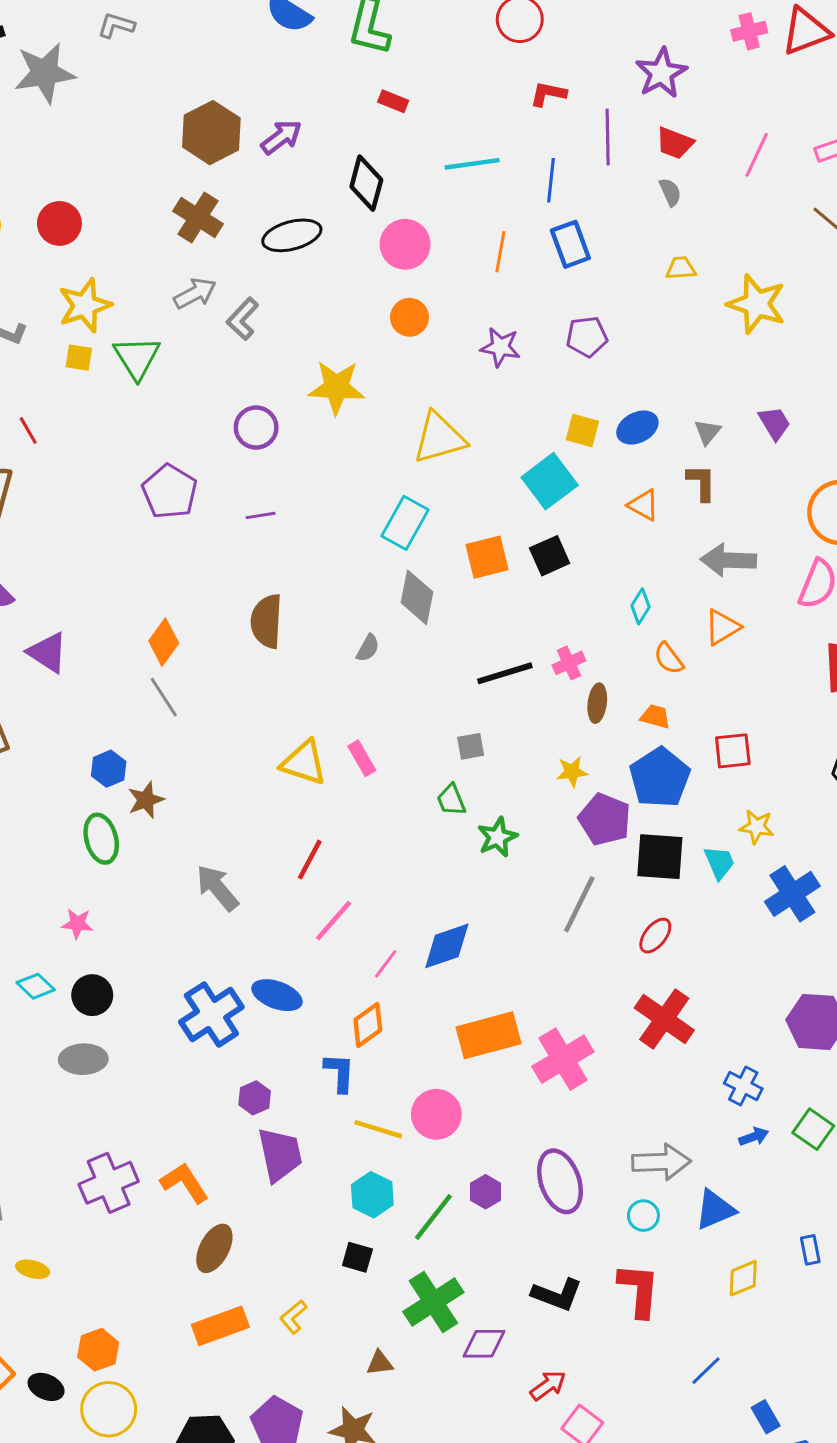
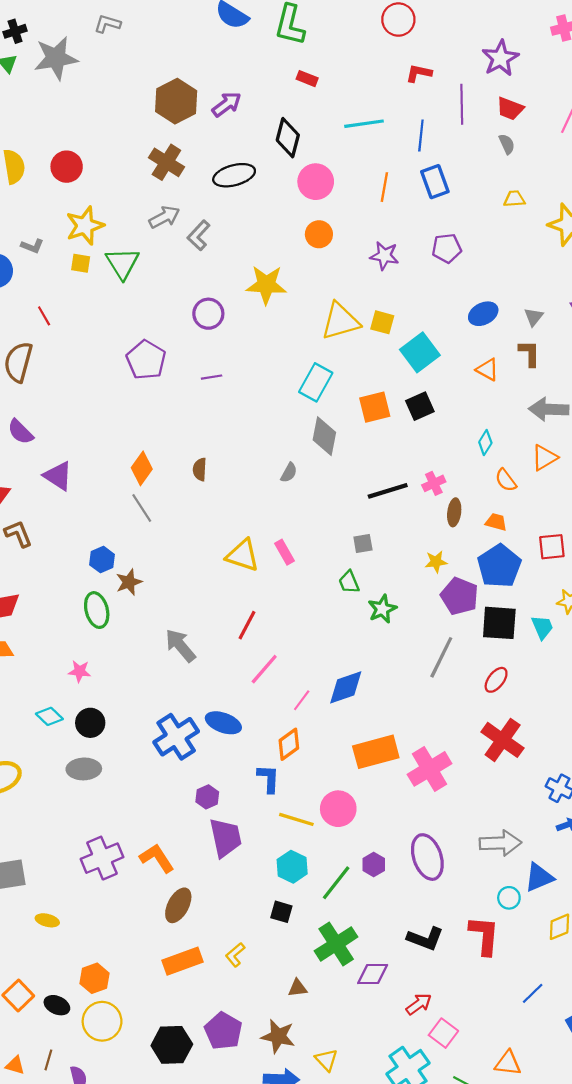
yellow square: (582, 431) -> (382, 322), moved
brown semicircle: (267, 621) -> (200, 469), moved, size x0.6
cyan circle: (643, 1216) -> (509, 898), moved

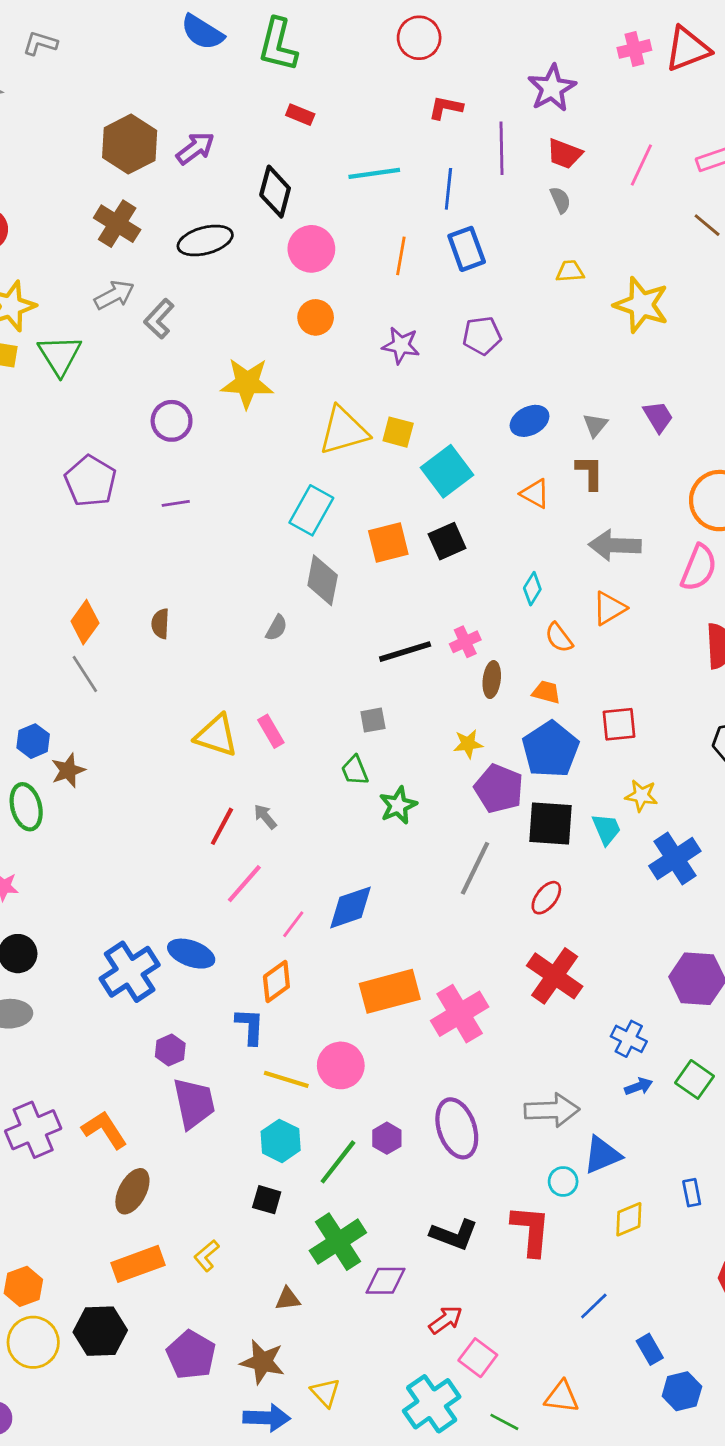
gray arrow: (180, 645) -> (265, 817), moved, size x0.6
black hexagon: (172, 1045) -> (100, 1331), moved

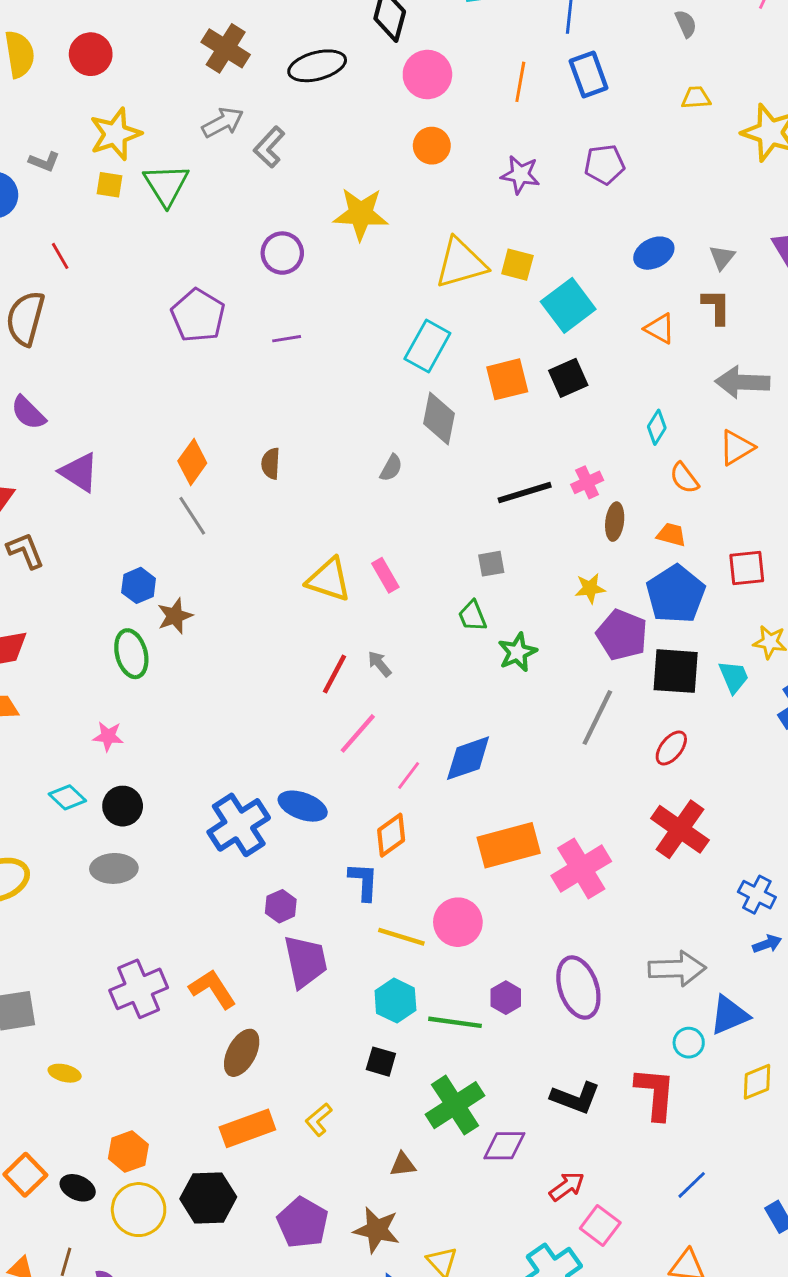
green line: (338, 1162) -> (455, 1022), turned 60
blue line: (594, 1306) -> (692, 1185), moved

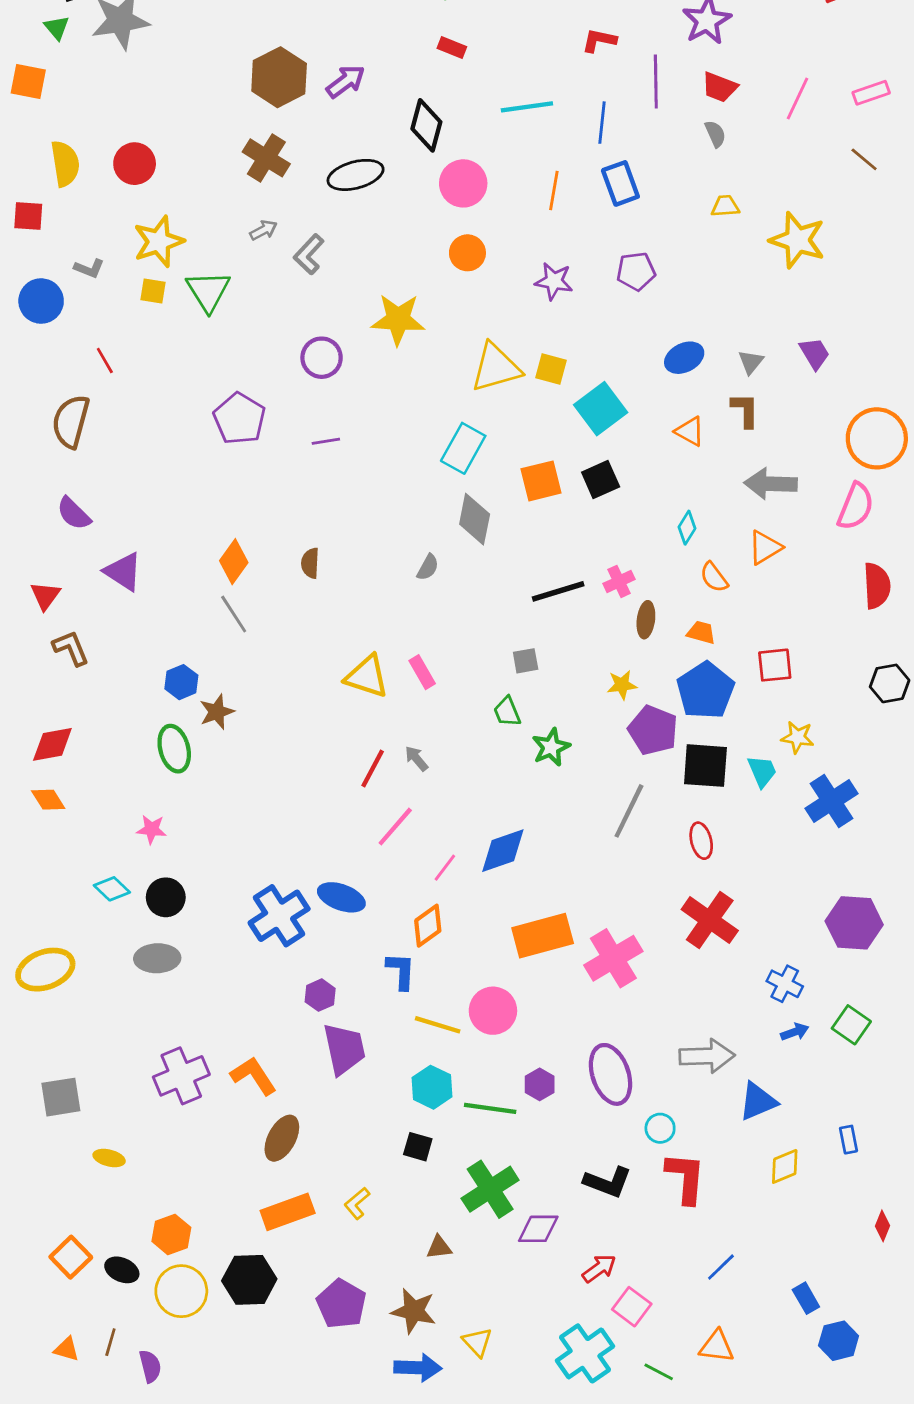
gray arrow: (223, 122) -> (263, 230), size x0.7
red ellipse: (671, 748) -> (701, 841), turned -52
cyan circle: (689, 1043) -> (660, 1128), moved

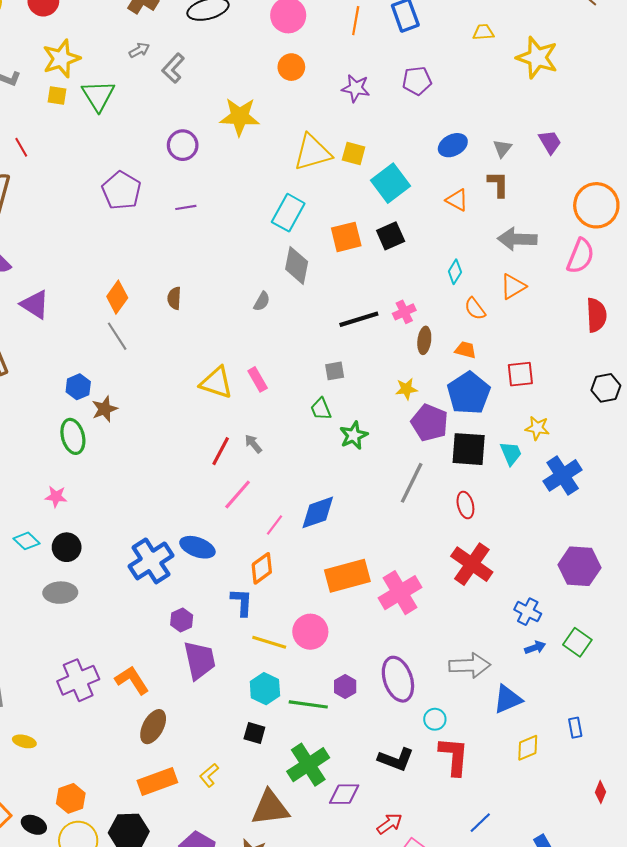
brown triangle: (439, 1247) -> (270, 808), size x2.0

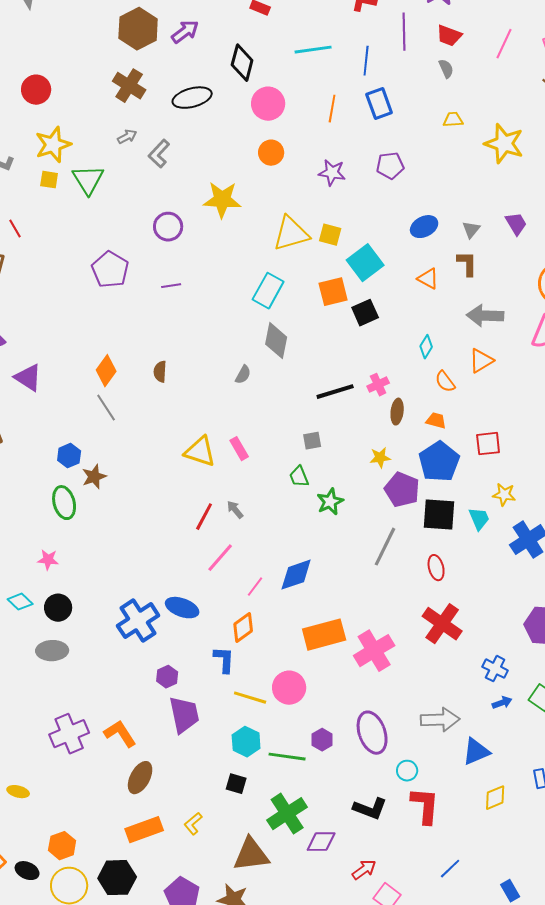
orange square: (346, 237) -> (333, 292), moved

